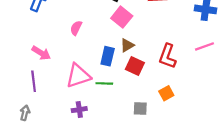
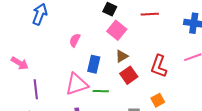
pink arrow: (41, 53) -> (20, 63), moved
blue rectangle: (108, 56) -> (94, 64), moved
red square: (135, 66) -> (129, 75), turned 30

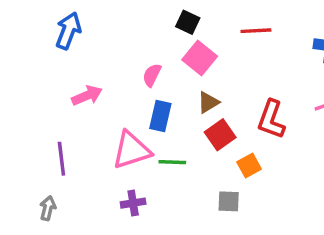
pink semicircle: (75, 40) -> (152, 75), moved
pink arrow: (20, 63) -> (87, 96), moved, turned -54
orange square: (158, 100) -> (249, 165), moved

